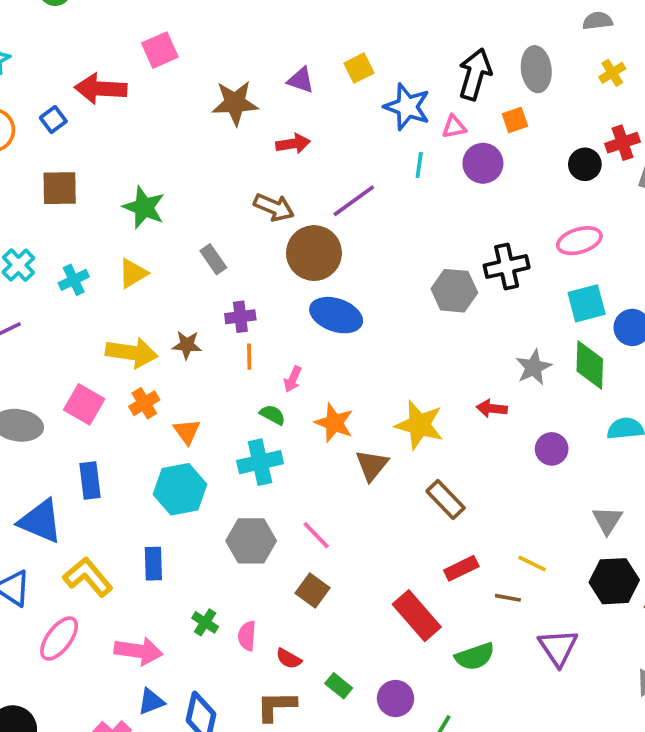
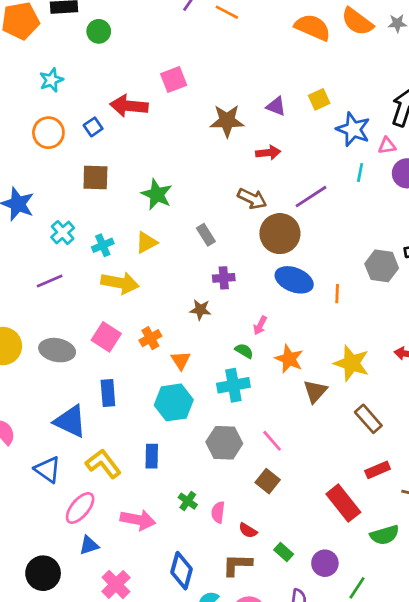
brown star: (187, 345) -> (200, 310), moved
yellow arrow: (132, 353) -> (120, 283), moved
orange line: (249, 357) -> (337, 294), moved
blue triangle: (151, 702) -> (89, 545), moved

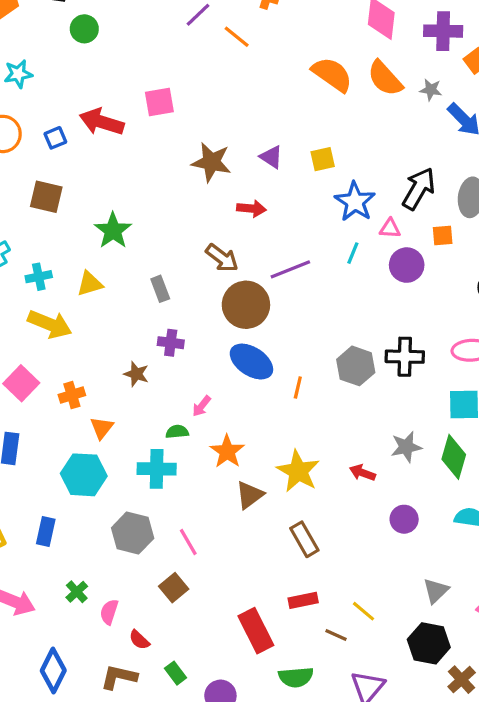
green semicircle: (244, 351) -> (177, 432), turned -48

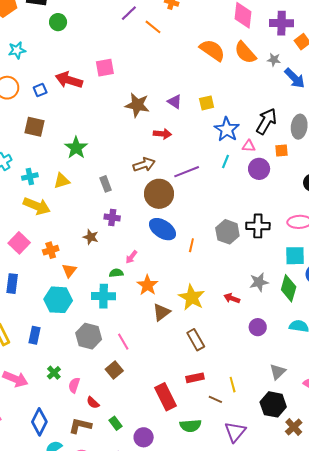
brown arrow: (222, 258) -> (144, 165), turned -55
yellow line: (364, 611) -> (233, 385), turned 35

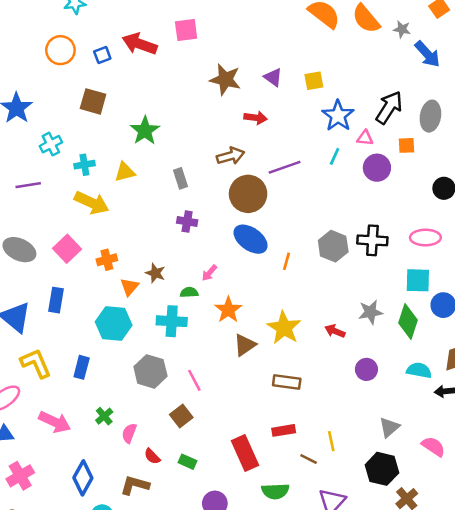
brown star: (91, 237) -> (155, 273), moved
brown rectangle: (196, 340) -> (287, 382), turned -55
green rectangle: (115, 423) -> (188, 462), moved, turned -32

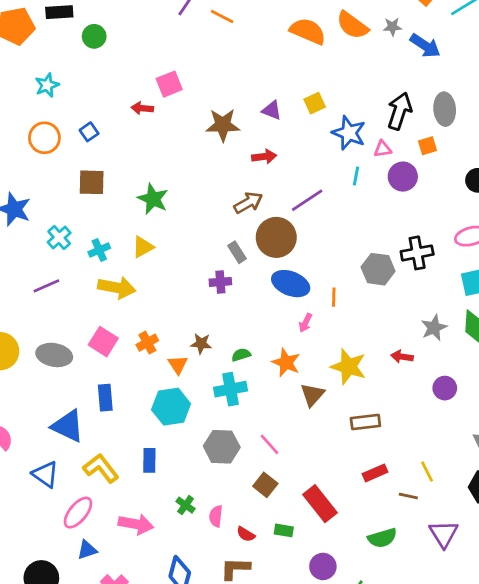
red arrow: (140, 44) -> (142, 108), moved, size x0.6
gray rectangle: (180, 178) -> (237, 252), moved
pink arrow: (209, 273) -> (306, 323), moved
red rectangle: (245, 453) -> (320, 504), moved

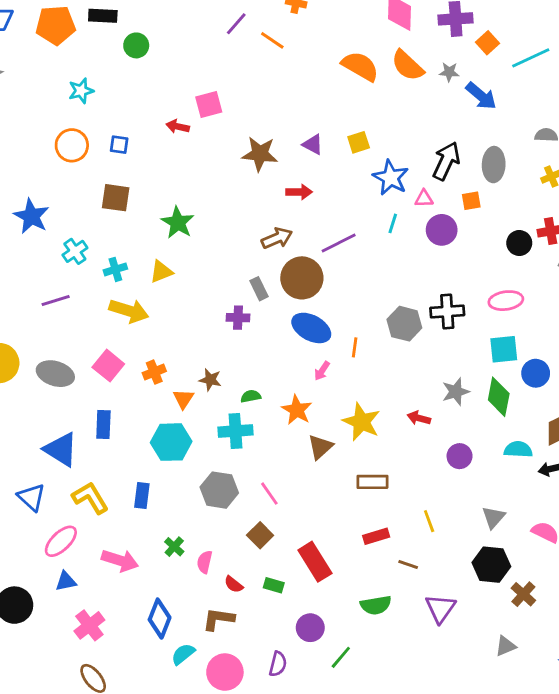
blue square: (89, 132) -> (119, 145), turned 36
yellow line: (427, 471) -> (429, 521), moved

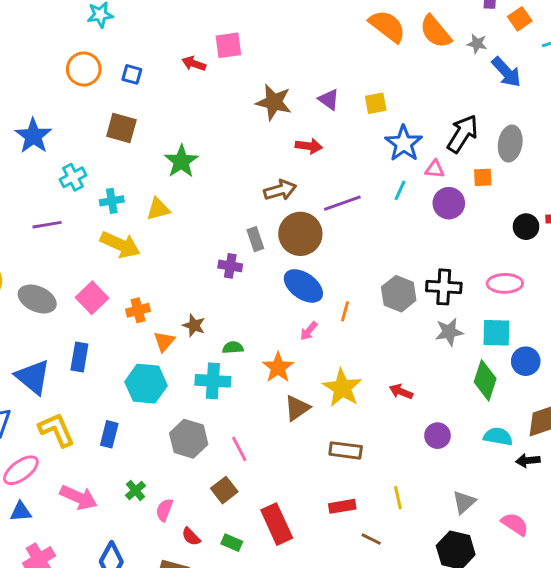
gray star: (456, 392) -> (449, 332), moved

